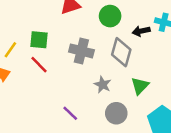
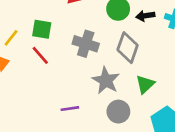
black arrow: (141, 31) -> (145, 16), moved
gray star: (103, 85) -> (106, 81), size x1.5
purple line: (70, 113) -> (70, 109), turned -56

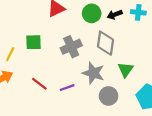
gray cross: (86, 44) -> (71, 47), turned -30
red line: (40, 55) -> (39, 84), moved
purple line: (70, 109) -> (67, 88), moved

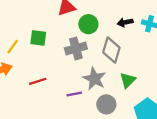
green circle: (92, 13) -> (88, 24), moved
red line: (39, 84) -> (38, 81), turned -63
purple line: (67, 88) -> (74, 94), moved

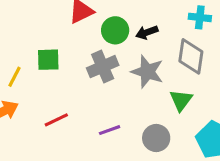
black arrow: (125, 22) -> (147, 32), moved
gray diamond: (111, 50) -> (191, 56), moved
gray star: (94, 79) -> (147, 72), moved

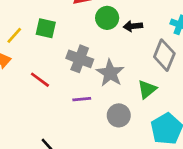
gray cross: (103, 67) -> (80, 59), moved, turned 30
gray star: (147, 72) -> (110, 73), moved
red line: (56, 120) -> (40, 80), turned 48

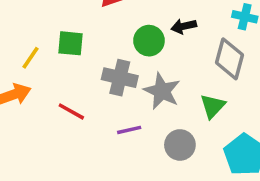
green circle: (107, 18) -> (149, 41), moved

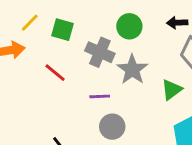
black arrow: (184, 26) -> (177, 23), moved
green square: (70, 43) -> (62, 30), moved
gray circle: (180, 145) -> (112, 127), moved

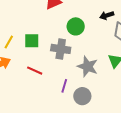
gray star: (132, 70) -> (88, 66), moved
purple line: (100, 96) -> (64, 86), moved, turned -56

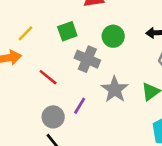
green square: (32, 41) -> (67, 31), moved, turned -35
gray circle: (82, 96) -> (53, 117), moved

